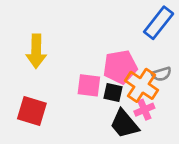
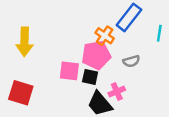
orange cross: (141, 85) -> (105, 36), moved, size x0.7

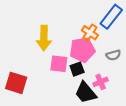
yellow arrow: (25, 42) -> (44, 38), moved
black square: (90, 77) -> (77, 69), turned -32

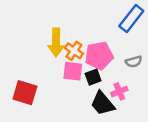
orange cross: (90, 33) -> (74, 51), moved

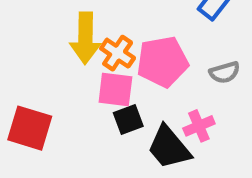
black square: (93, 77) -> (128, 119), moved

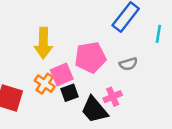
orange cross: (118, 53) -> (45, 84), moved
pink square: (115, 90) -> (62, 74), turned -30

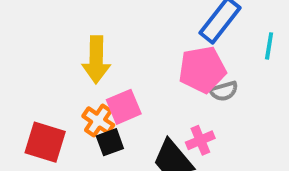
pink pentagon: (90, 57) -> (202, 70), moved
black square: (70, 93) -> (110, 142), moved

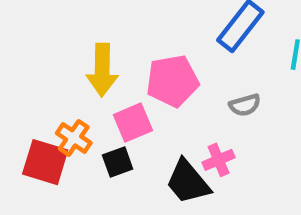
pink pentagon: (202, 70) -> (172, 81), moved
orange cross: (98, 121) -> (74, 138), moved

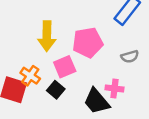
pink cross: (219, 160) -> (114, 88), turned 30
black square: (118, 162) -> (56, 90), turned -30

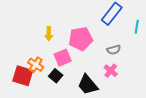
yellow arrow: (47, 36) -> (49, 34), size x0.6
pink cross: (114, 88) -> (111, 71), moved, turned 32

